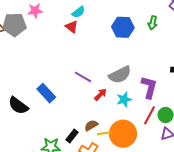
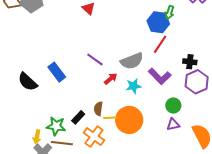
blue hexagon: (123, 27) -> (158, 22), moved
purple L-shape: (149, 87) -> (160, 76), turned 115
red line: (150, 115) -> (160, 44), moved
brown semicircle: (91, 125) -> (98, 109), turned -56

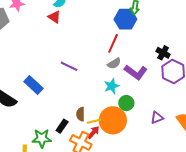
red line: (160, 44) -> (113, 43), moved
gray semicircle: (132, 61) -> (114, 63), moved, size x0.6
black cross: (190, 62) -> (163, 53), turned 32
red arrow: (111, 79) -> (93, 132), moved
green circle: (173, 106) -> (126, 103), moved

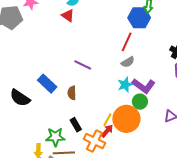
purple L-shape: (136, 72) -> (144, 86), moved
brown semicircle: (80, 114) -> (72, 93), moved
yellow line: (94, 121) -> (107, 120), turned -48
black rectangle: (62, 126) -> (76, 125), turned -64

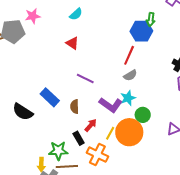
red triangle: (68, 16) -> (72, 43), moved
purple L-shape: (144, 86) -> (111, 105), moved
red arrow: (107, 131) -> (91, 125), moved

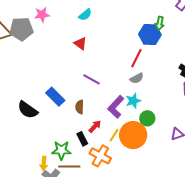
purple L-shape: (111, 105) -> (116, 107), turned 95

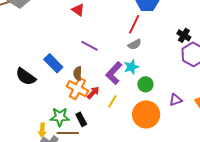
orange circle: (133, 135) -> (146, 114), moved
black rectangle: (82, 139) -> (81, 119), moved
orange cross: (100, 156) -> (77, 89), moved

